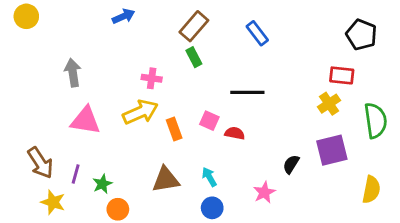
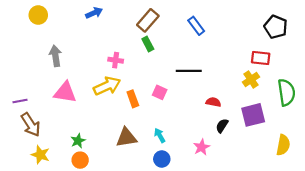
yellow circle: (26, 16) -> (38, 15), moved
red semicircle: (235, 133) -> (213, 102), moved
purple line: (76, 174) -> (20, 101), moved, turned 64
orange circle: (118, 209) -> (80, 160), moved

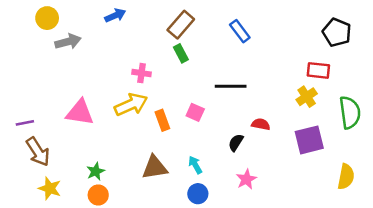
gray arrow: (55, 56) -> (68, 42), moved, turned 84
black semicircle: (222, 126) -> (236, 143), moved

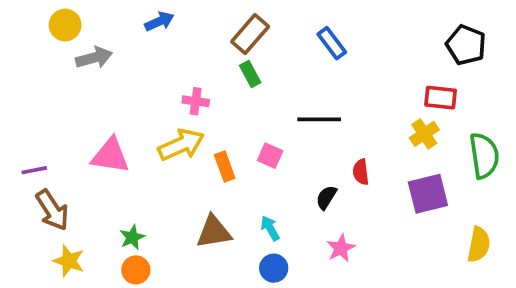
red semicircle: (261, 124) -> (361, 172), turned -108

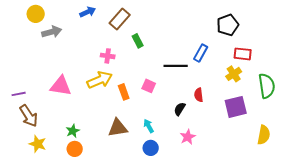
brown rectangle: (250, 34) -> (120, 19), moved
blue rectangle: (332, 43) -> (201, 53), moved, turned 66
black pentagon: (466, 45) -> (228, 25), moved, turned 30

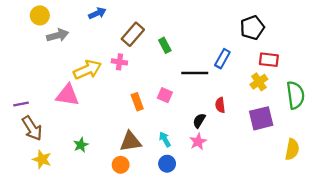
brown rectangle: (120, 19) -> (133, 34), moved
green rectangle: (138, 41) -> (165, 45), moved
yellow arrow: (100, 80) -> (87, 70), moved
pink star: (188, 137) -> (198, 142), moved
orange circle: (75, 149) -> (121, 165), moved

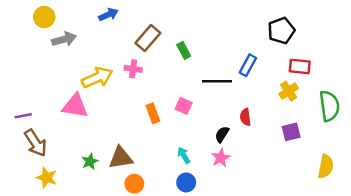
purple square: (261, 118) -> (291, 132), size x0.7
brown triangle: (131, 142) -> (121, 158), moved

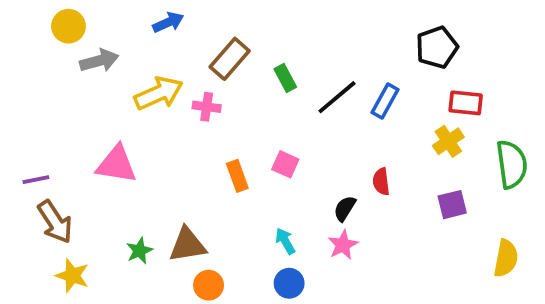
yellow arrow: (97, 78) -> (159, 93), moved
black line: (217, 81) -> (337, 97), moved, turned -40

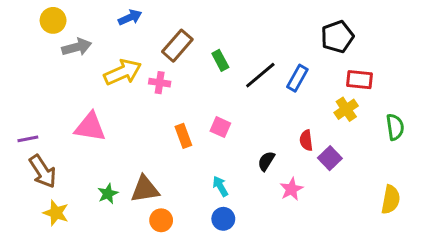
green semicircle: (512, 164) -> (395, 127), size x0.7
red semicircle: (381, 182) -> (306, 140), moved
purple square: (452, 205) -> (330, 158), moved, turned -30
pink star: (343, 245) -> (291, 189), moved

